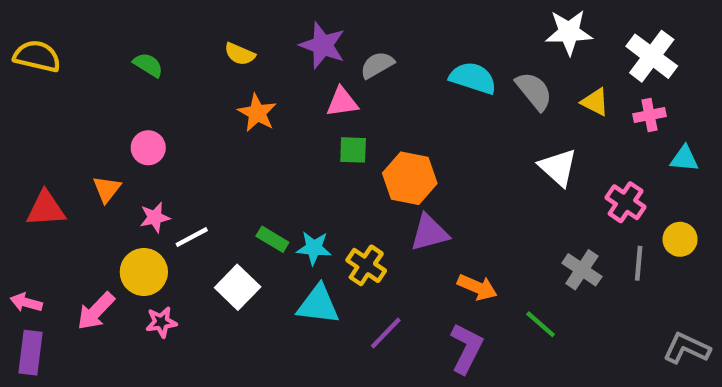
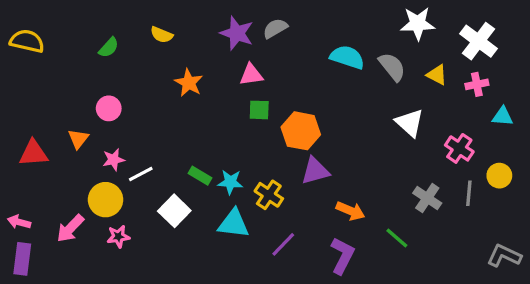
yellow semicircle: (240, 54) -> (162, 35), moved
green semicircle: (148, 65) -> (109, 48), turned 100
gray semicircle: (377, 65) -> (275, 28), moved

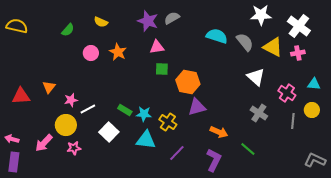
yellow triangle: (437, 75) -> (273, 47), size x1.5
pink circle: (109, 108) -> (91, 53), moved
cyan triangle: (503, 116) -> (314, 84), moved
gray cross: (427, 198) -> (259, 113), moved

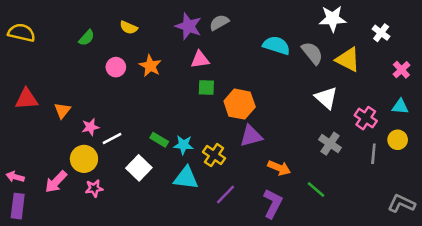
white cross: (299, 26) -> (381, 33), size x0.6
pink cross: (298, 53) -> (401, 70), moved, turned -32
red triangle: (21, 96) -> (27, 99), moved

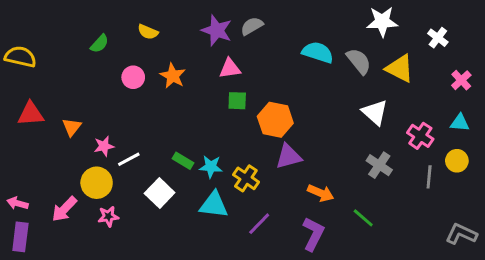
yellow semicircle: (22, 33) -> (20, 57), moved

